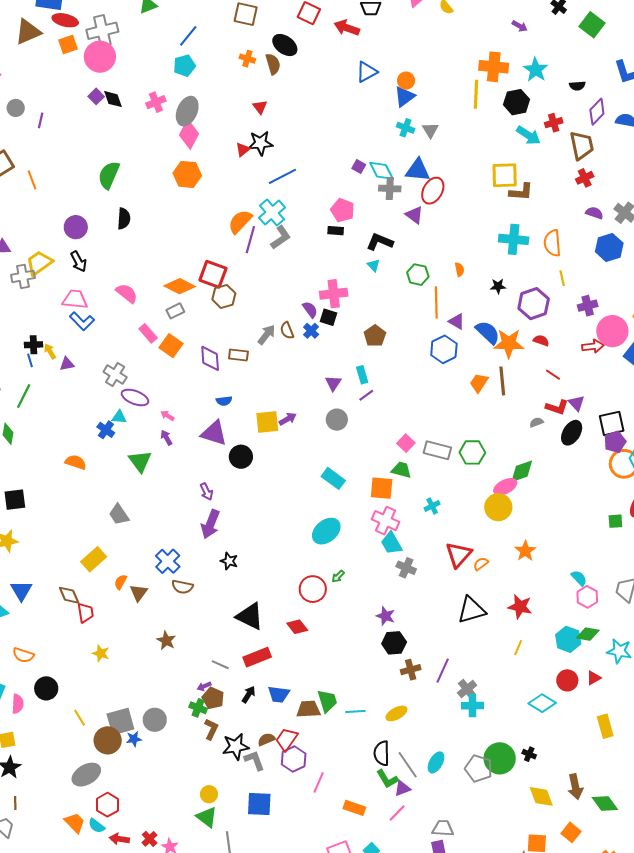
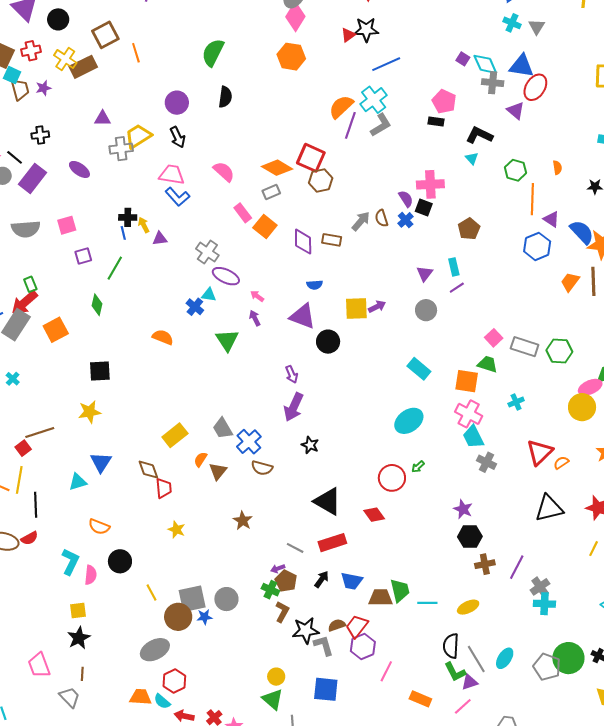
gray trapezoid: (119, 514) -> (223, 428), moved
orange trapezoid: (75, 823) -> (140, 697), turned -45

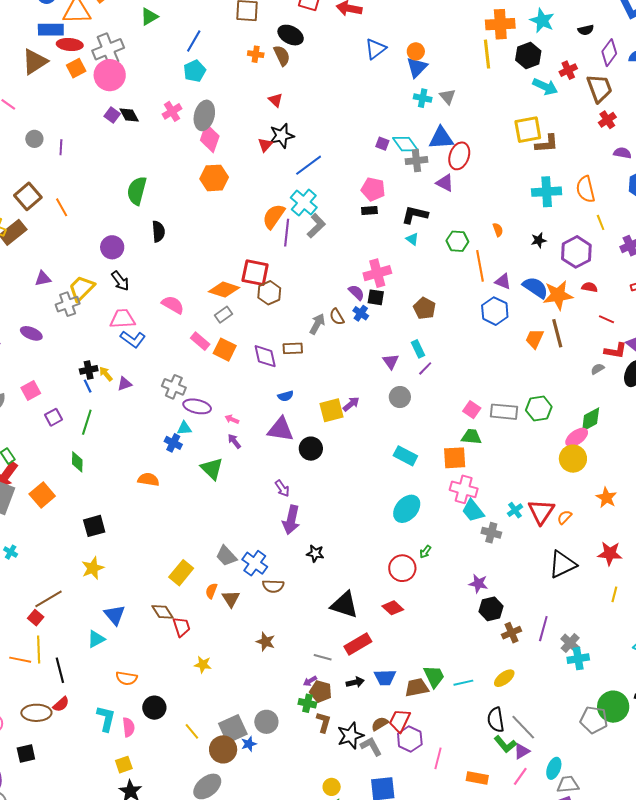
cyan cross: (516, 402) -> (515, 510), moved
black arrow: (322, 579) -> (355, 682), turned 54
cyan ellipse: (505, 658) -> (554, 768), moved

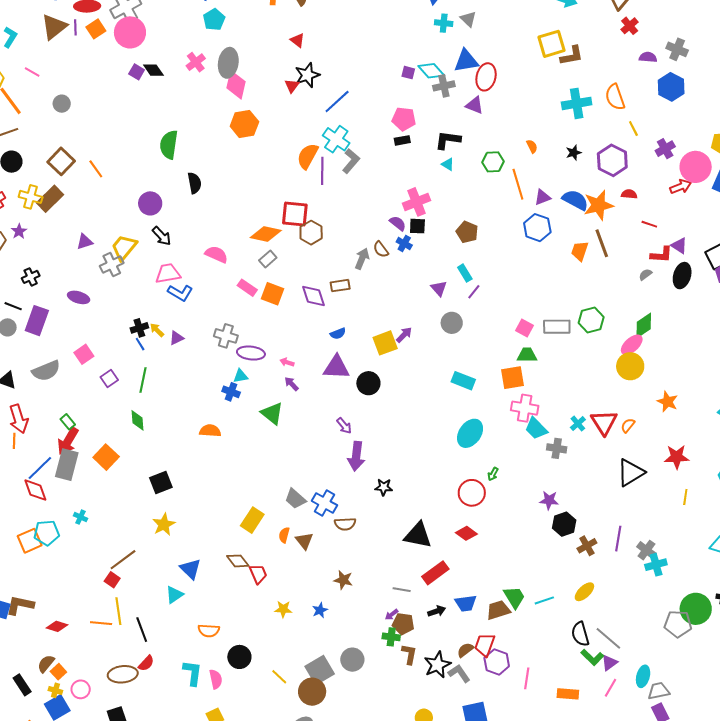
purple line: (61, 147) -> (75, 27), moved
purple triangle: (503, 281) -> (542, 197), turned -36
blue star: (249, 744) -> (320, 610), moved

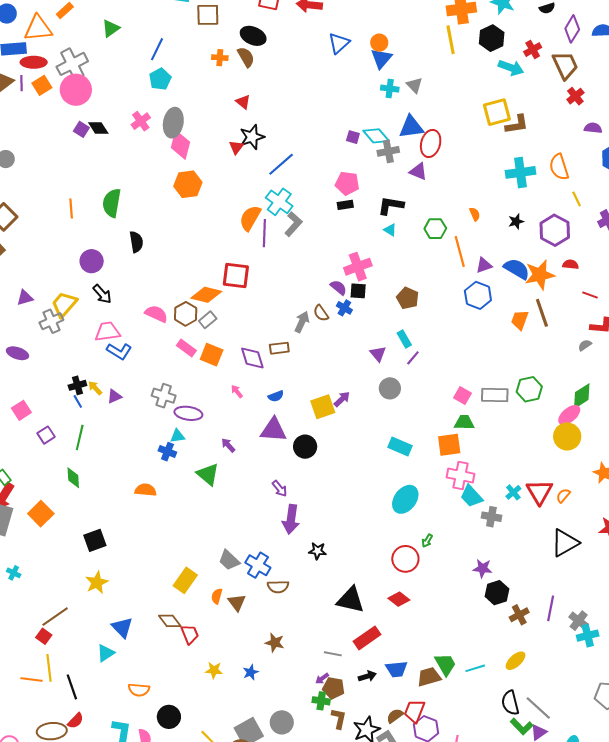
orange line: (96, 169) -> (71, 209), moved, turned 30
brown hexagon: (311, 233) -> (186, 314), moved
pink arrow: (287, 362) -> (237, 391), moved, turned 32

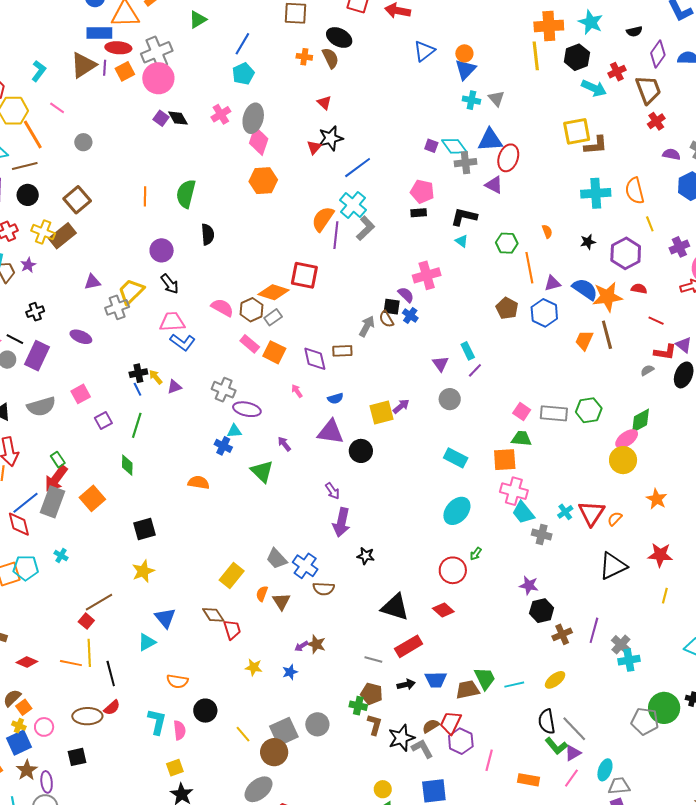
black square: (358, 291) -> (392, 307), moved
brown pentagon: (408, 298) -> (507, 308), moved
purple arrow: (322, 678) -> (301, 646), moved

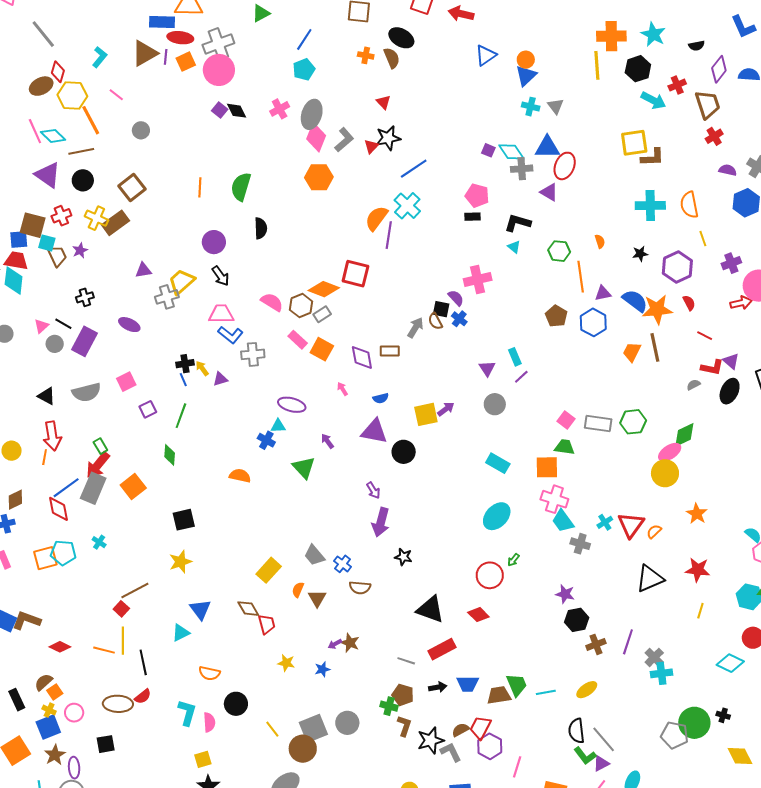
gray L-shape: (366, 228) -> (344, 140), moved
red semicircle: (639, 289) -> (689, 303), turned 49
gray cross: (224, 390) -> (253, 354), moved, turned -30
blue cross: (305, 566) -> (343, 564), size x0.7

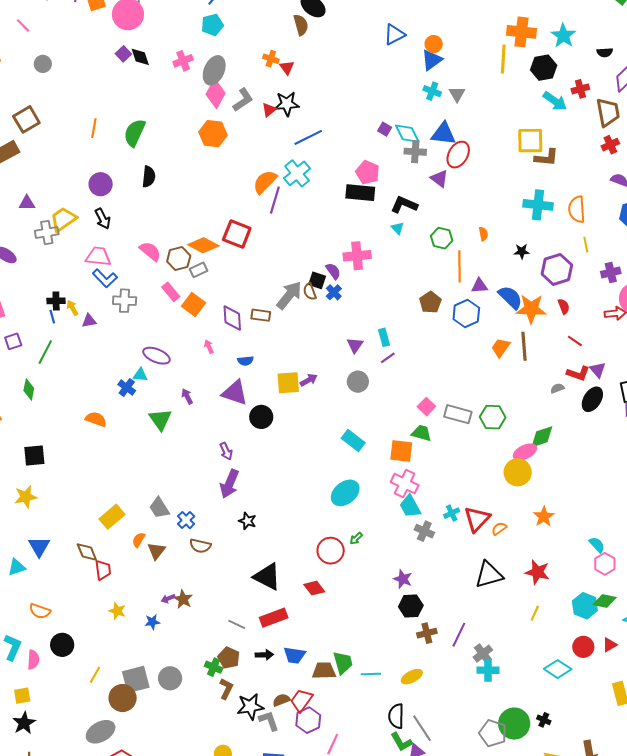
orange cross: (366, 55) -> (271, 59), moved
black rectangle: (472, 217) -> (360, 193), size x1.8
gray arrow: (415, 328) -> (289, 295), size x1.4
yellow line: (272, 729) -> (95, 675), turned 60

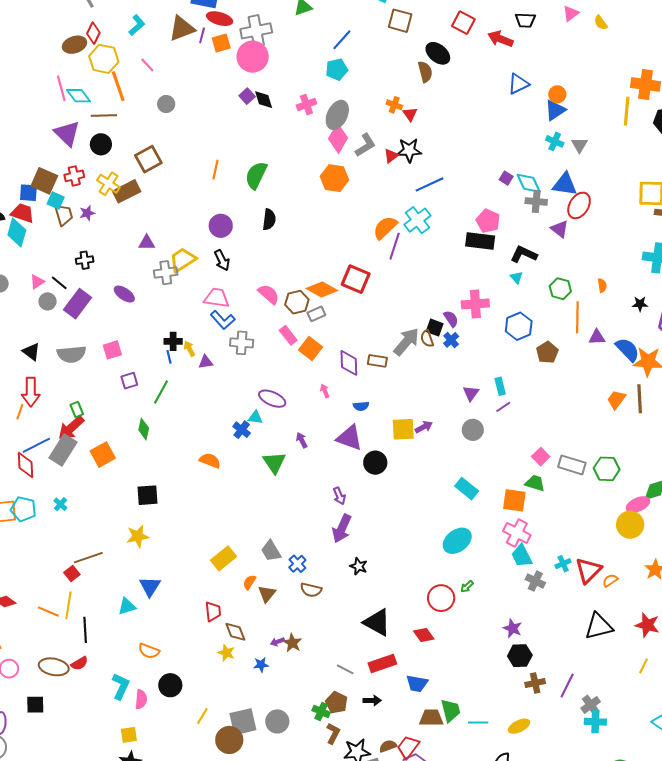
blue hexagon: (466, 313) -> (519, 326), moved
brown diamond: (87, 552) -> (235, 632), moved
blue trapezoid: (294, 655) -> (417, 684), moved

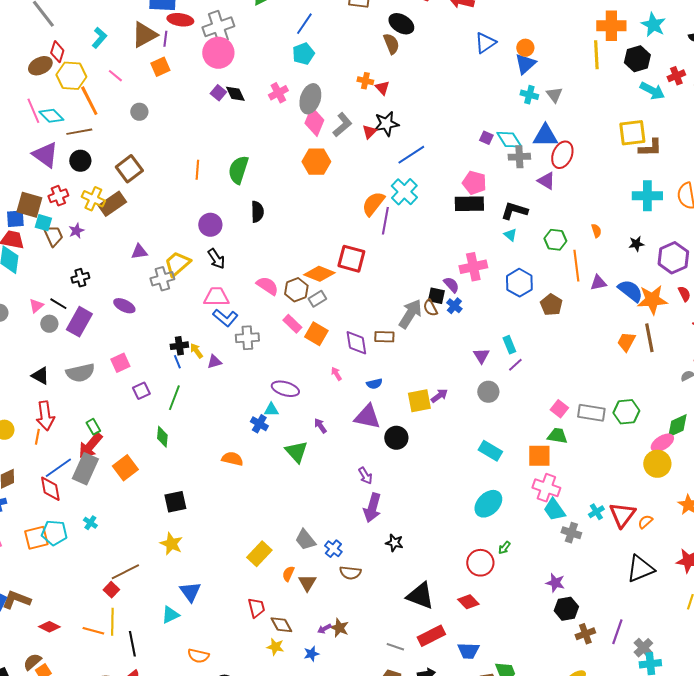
orange square: (221, 43) -> (160, 67), moved
yellow star: (138, 536) -> (171, 544), turned -30

